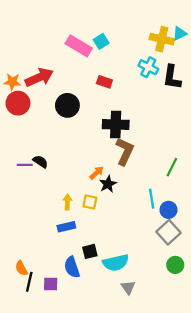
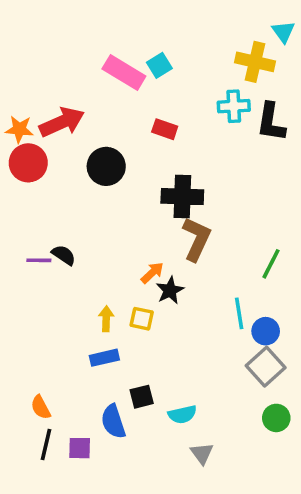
cyan triangle: (180, 33) -> (283, 32), moved, turned -40
cyan cross: (148, 67) -> (234, 106), turned -30
cyan semicircle: (116, 263) -> (182, 414), size x0.7
orange semicircle: (21, 268) -> (41, 407), moved

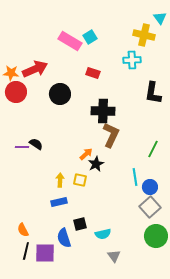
black L-shape: (271, 122) -> (153, 93), moved
green circle: (276, 418) -> (156, 236), size x1.5
purple square: (80, 448) -> (45, 253), size x1.5

